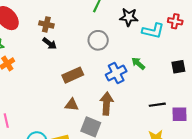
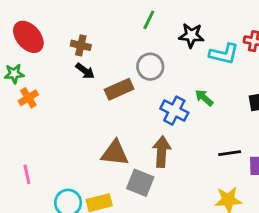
blue cross: (116, 73) -> (174, 111), turned -36
brown rectangle: (73, 75) -> (119, 89), moved
brown triangle: (72, 105) -> (115, 153), size x1.5

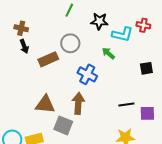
black arrow: (85, 71) -> (24, 46), turned 32
green arrow: (204, 98) -> (108, 53), moved

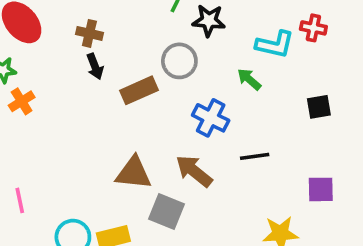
black star: (99, 21) -> (209, 21), moved
brown arrow: (78, 103) -> (194, 171), turned -55
black line: (126, 104) -> (255, 156), moved

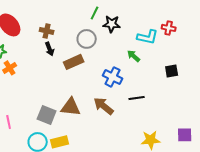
gray circle: (179, 61) -> (87, 39), moved
purple square: (321, 189) -> (185, 135), moved
gray square: (167, 211) -> (47, 115), moved

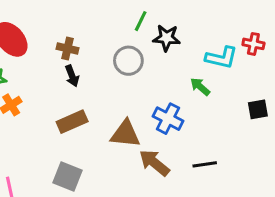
brown rectangle: (74, 62) -> (72, 122), moved
black line: (137, 98) -> (205, 164), moved
brown triangle: (71, 107) -> (125, 134), moved

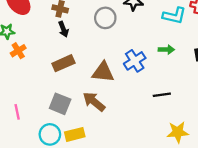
green arrow: (200, 87) -> (166, 50), moved, turned 140
blue cross: (168, 119) -> (135, 61), turned 30
brown arrow: (154, 163) -> (94, 102), moved

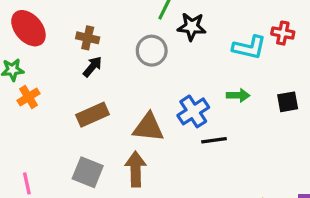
black arrow: (63, 29) -> (92, 67), turned -119
black line: (162, 95) -> (214, 140), moved
brown arrow: (94, 102) -> (136, 169), turned 50

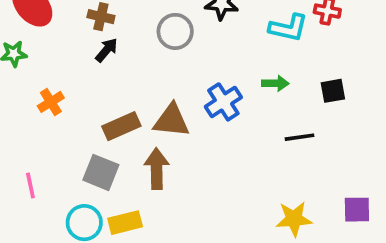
orange cross: (28, 97) -> (51, 102), moved
brown rectangle: (92, 115) -> (121, 126), moved
black line: (214, 140) -> (299, 137), moved

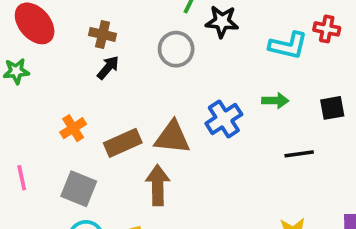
orange cross: (51, 102) -> (73, 128), moved
gray square: (101, 172) -> (79, 189), moved
pink line: (30, 185) -> (22, 178), moved

